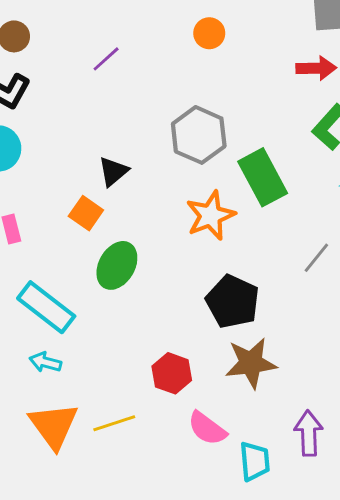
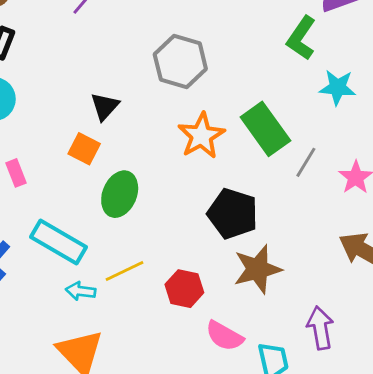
green rectangle: (263, 177) -> (265, 129), moved
cyan arrow: (45, 362) -> (81, 291), moved
yellow line: (114, 423) -> (124, 271), moved

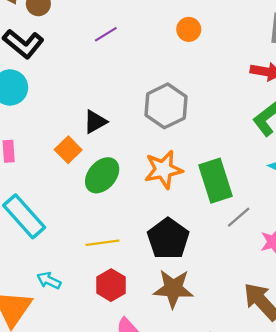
green ellipse: (120, 194) -> (102, 175), moved
yellow line: (124, 271) -> (102, 243), moved
cyan arrow: (81, 291) -> (49, 280), moved

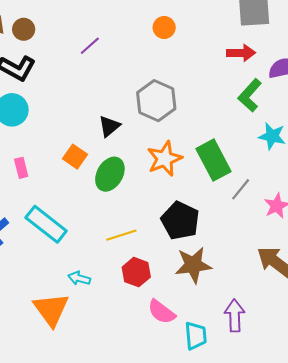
black triangle: (95, 122) -> (109, 126), moved

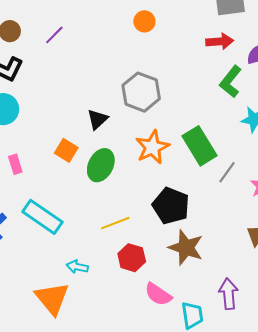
purple line: (90, 46) -> (54, 35), moved
brown star: (193, 265) -> (186, 248), turned 30

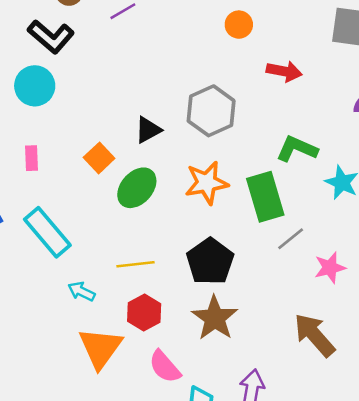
red arrow: (220, 41) -> (284, 71), moved
green L-shape: (231, 82) -> (297, 149), moved, turned 60
cyan arrow: (77, 267) -> (81, 291), moved
orange triangle: (52, 298) -> (100, 348), moved

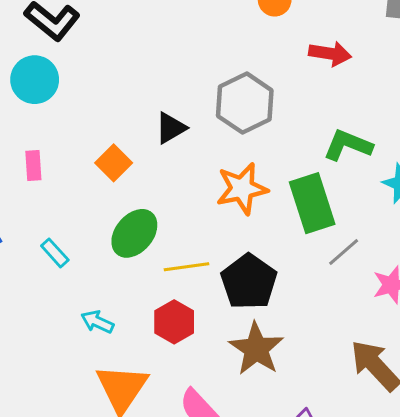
green ellipse: (137, 188) -> (134, 233), moved
cyan rectangle: (47, 232) -> (55, 253), size x0.5
yellow line: (135, 264) -> (186, 267), moved
red hexagon: (144, 312) -> (174, 322), moved

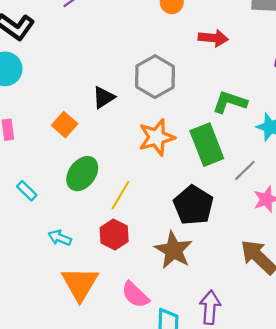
gray line: (344, 252) -> (245, 170), moved
yellow line: (186, 267) -> (121, 195), turned -48
black pentagon: (249, 282) -> (193, 205), moved

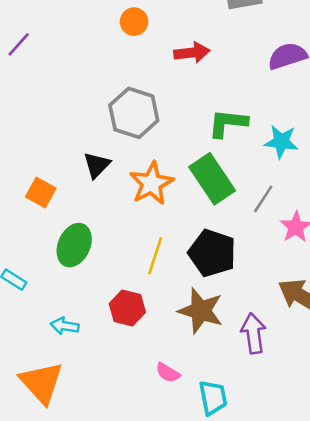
black triangle: (104, 97) -> (97, 165), moved
yellow line: (121, 195) -> (155, 256), moved
orange triangle: (80, 284) -> (41, 383), moved
pink semicircle: (135, 295) -> (168, 373), size x0.7
purple arrow: (210, 307) -> (253, 333), moved

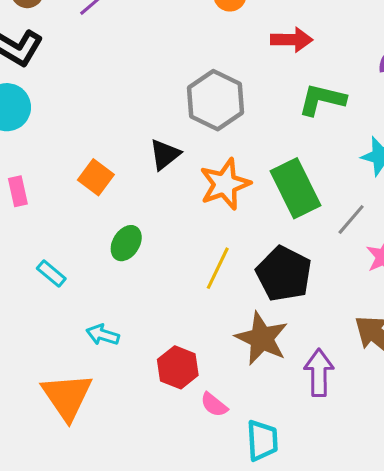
green L-shape: (228, 123) -> (322, 100), moved
green ellipse: (74, 245) -> (126, 243), size x0.7
red hexagon: (127, 308) -> (178, 367), moved

